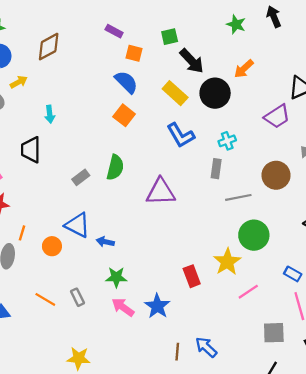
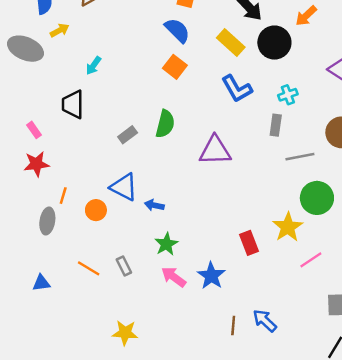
cyan arrow: (50, 114) -> (94, 66), turned 42
green star: (116, 277) -> (166, 244), turned -30

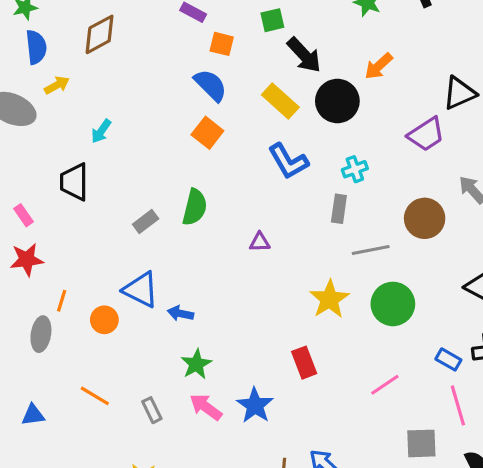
purple triangle: (215, 151) -> (260, 242), size x0.5
yellow star: (288, 227) -> (329, 299), moved
gray rectangle: (124, 266) -> (152, 410), moved

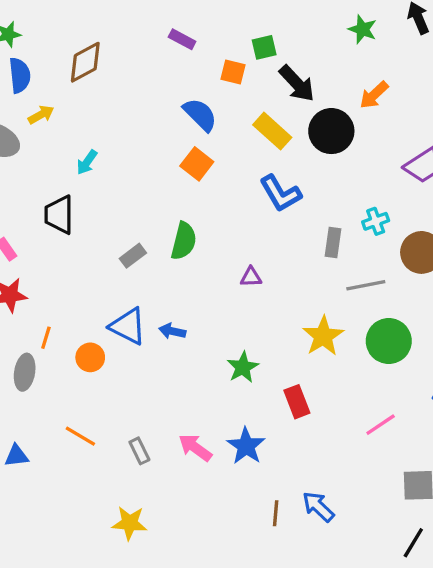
orange square: (222, 44) -> (233, 72), moved
cyan cross: (355, 169) -> (376, 221), moved
blue arrow: (180, 313) -> (172, 331), moved
green star: (196, 364) -> (243, 367), moved

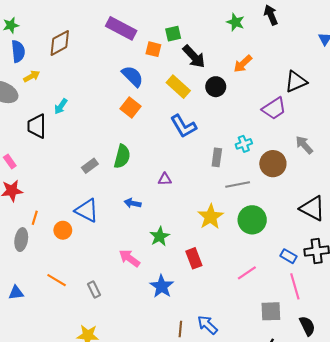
purple rectangle: (182, 39) -> (121, 28), size x1.8
black circle: (331, 131) -> (216, 87), size x0.7
black trapezoid: (59, 215) -> (37, 126), moved
blue arrow: (172, 331) -> (133, 203), moved
pink arrow: (195, 448) -> (129, 258), moved

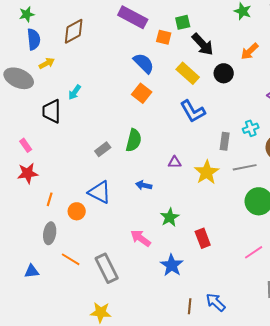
yellow star: (211, 217) -> (207, 172), moved
gray ellipse: (21, 240) -> (50, 233), moved
gray rectangle: (94, 290) -> (107, 268), size x1.8

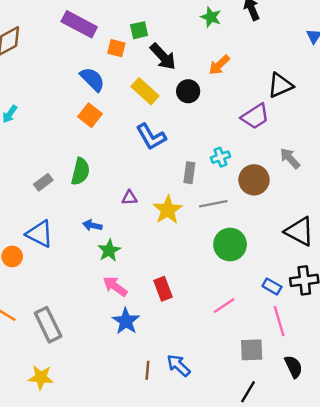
green star: (170, 217) -> (109, 250), moved
pink arrow: (141, 238) -> (115, 286), moved

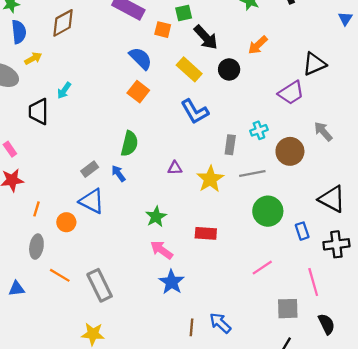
gray rectangle: (43, 182) -> (90, 169), moved
blue arrow: (92, 225) -> (118, 174), moved, turned 42
blue rectangle: (272, 286) -> (302, 231), moved, turned 42
red rectangle: (163, 289) -> (206, 233), moved, turned -65

